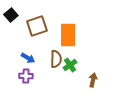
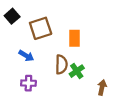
orange rectangle: (68, 35) -> (75, 38), size x0.7
blue arrow: (28, 58) -> (26, 56), moved

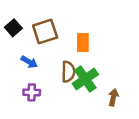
black square: (12, 16) -> (13, 28), moved
green cross: (77, 71) -> (85, 79), size x1.5

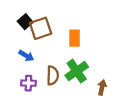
black square: (13, 28) -> (25, 22), moved
brown semicircle: (68, 72) -> (53, 75), moved

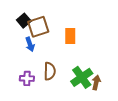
blue arrow: (26, 56) -> (30, 44), moved, turned 40
green cross: (77, 71) -> (82, 77), moved

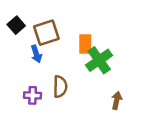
black square: (24, 21) -> (16, 25), moved
green cross: (82, 77) -> (99, 60), moved

